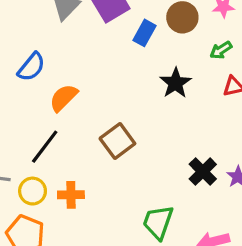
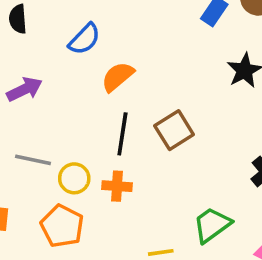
black line: (45, 147) -> (122, 134), moved, turned -33
green trapezoid: (158, 222) -> (212, 225), turned 30

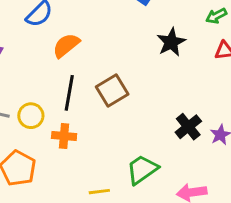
yellow circle: (74, 178) -> (31, 116), moved

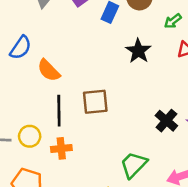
orange semicircle: (66, 45) -> (49, 70), turned -85
brown square: (112, 91) -> (95, 102), turned 36

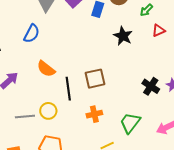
blue semicircle: (21, 48) -> (32, 34), moved
orange semicircle: (49, 70) -> (46, 69), moved
orange cross: (61, 148) -> (94, 114), moved

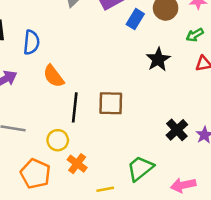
blue semicircle: (32, 34) -> (31, 42), moved, turned -36
yellow circle: (48, 111) -> (58, 140), moved
orange cross: (94, 114) -> (77, 164), moved, turned 35

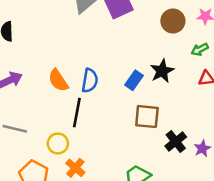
blue rectangle: (135, 19) -> (134, 80), moved
blue semicircle: (31, 42) -> (90, 81), moved
brown square: (111, 103) -> (147, 117), moved

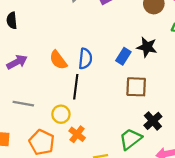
black star: (162, 71) -> (147, 47), turned -30
black cross: (176, 142) -> (153, 121), moved

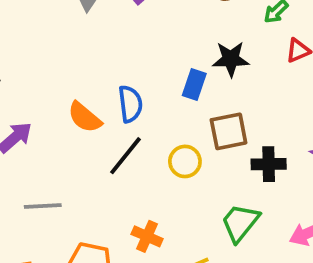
black line: (76, 87) -> (125, 156), turned 45
yellow circle: (61, 114) -> (185, 161), moved
black cross: (153, 121) -> (269, 164), moved, turned -36

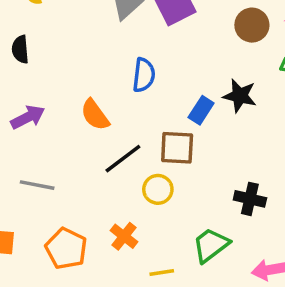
blue semicircle: (130, 104) -> (144, 75), moved
brown square: (229, 131) -> (177, 148), moved
yellow circle: (185, 161) -> (158, 189), moved

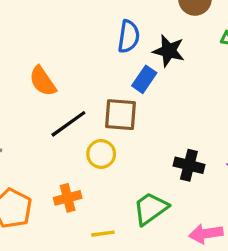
blue semicircle: (144, 75) -> (129, 36), moved
black star: (240, 96) -> (169, 51), moved
orange cross: (124, 236) -> (68, 198), turned 36

